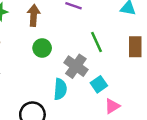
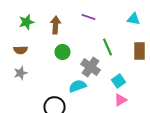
cyan square: (99, 84) -> (118, 81), moved
cyan semicircle: (60, 89) -> (78, 86), turned -114

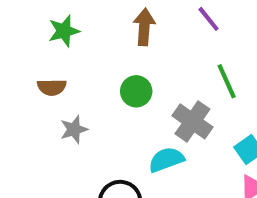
purple line: (88, 17) -> (209, 19), moved, turned 32
brown arrow: (56, 25) -> (144, 27), moved
gray star: (20, 73) -> (74, 129), moved

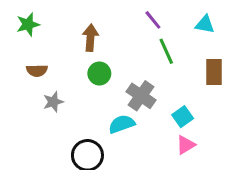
brown arrow: (144, 27) -> (90, 38), moved
green star: (64, 31) -> (28, 24), moved
green line: (227, 81) -> (166, 51), moved

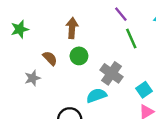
green star: (28, 24) -> (20, 29), moved
brown semicircle: (37, 71) -> (50, 58), moved, turned -133
gray star: (53, 102) -> (32, 78), moved

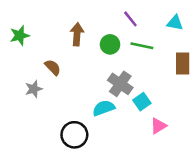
green line: (131, 39) -> (142, 46), turned -54
green circle: (79, 56) -> (110, 44), moved
cyan square: (144, 90) -> (142, 102), moved

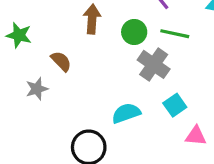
green star: (20, 36) -> (19, 35), moved, turned 30
gray cross: (120, 84) -> (154, 64), moved
pink triangle: (158, 126) -> (196, 136), turned 36

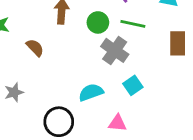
gray star: (37, 89) -> (14, 92), moved
pink triangle: (196, 136) -> (117, 123), moved

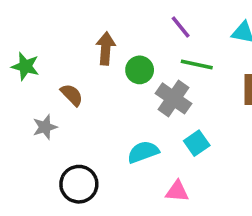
green circle: (98, 22) -> (140, 70), moved
gray star: (14, 92) -> (45, 127), moved
black circle: (59, 122) -> (79, 184), moved

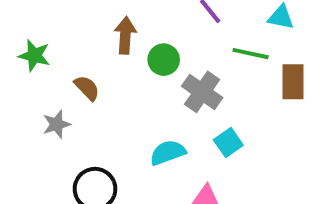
green line: (197, 65) -> (251, 54), moved

